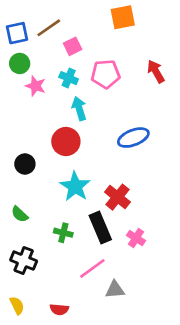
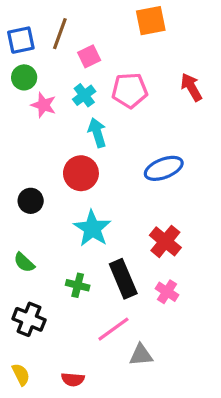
brown line: (49, 28) -> (60, 34), turned -35
cyan cross: (69, 78) -> (84, 95), turned 30
red cross: (117, 197) -> (165, 241), moved

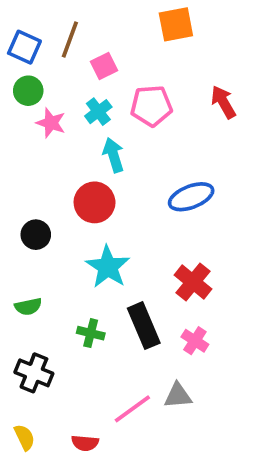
blue square: (21, 40) -> (24, 47), turned 36
green semicircle: (24, 263) -> (28, 307), turned -55
pink line: (113, 329) -> (132, 409), moved
gray triangle: (141, 355) -> (178, 396), moved

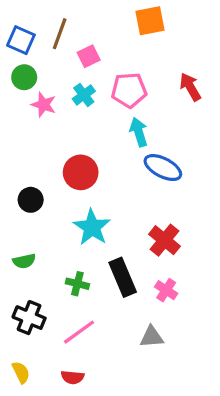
cyan arrow: (113, 155) -> (139, 132), moved
blue ellipse: (191, 197) -> (163, 168), turned 48
pink line: (132, 409) -> (79, 332), moved

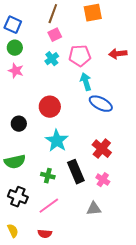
brown line: (60, 34) -> (53, 14), moved
red arrow: (190, 87) -> (118, 54), turned -66
pink star: (44, 105) -> (16, 71), moved
green semicircle: (24, 261) -> (15, 162), size x1.5

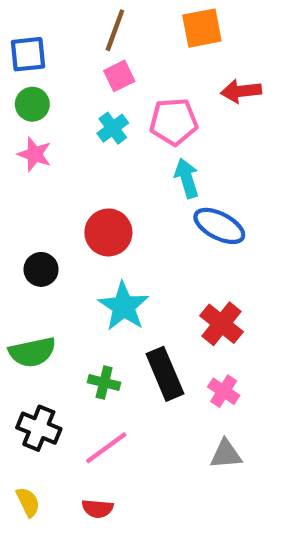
blue square: (13, 25) -> (28, 54), turned -30
red arrow: (118, 54) -> (241, 91), moved
gray triangle: (94, 209) -> (226, 454), moved

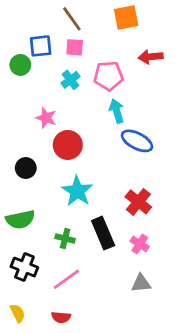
brown line: (115, 30) -> (72, 19), turned -55
blue square: (28, 54) -> (41, 46), moved
pink square: (119, 76) -> (75, 47), turned 30
pink star: (34, 154) -> (46, 118), moved

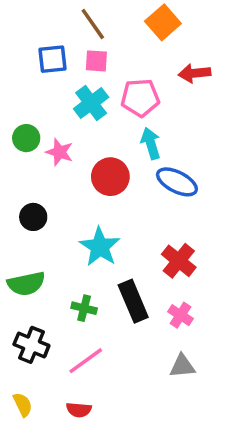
orange square: (126, 17) -> (163, 22), turned -30
green circle: (20, 65) -> (26, 138), moved
cyan cross: (71, 80) -> (91, 103), size x1.4
red circle: (68, 145) -> (110, 177), moved

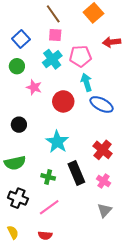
blue square: (53, 59) -> (21, 39), moved, turned -36
green circle: (26, 138) -> (17, 66), moved
gray triangle: (182, 366) -> (105, 210), turned -42

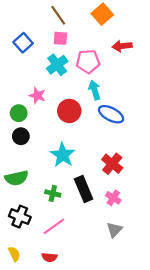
green circle: (17, 66) -> (19, 113), moved

